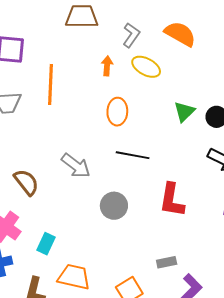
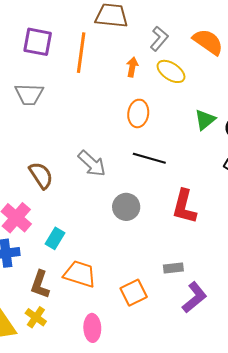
orange line: (51, 84) -> (81, 53), moved

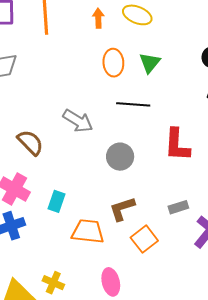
green triangle: (205, 120) -> (150, 63), moved
brown L-shape: (40, 284) -> (122, 209), moved, turned 64

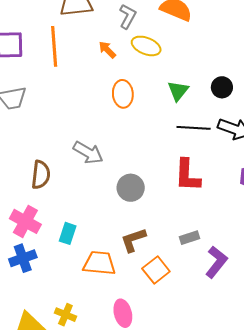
orange arrow: (98, 18) -> (107, 50), turned -42
green triangle: (150, 63) -> (178, 91), moved
black line: (133, 104) -> (194, 128), moved
brown semicircle: (30, 142) -> (41, 175), turned 52

